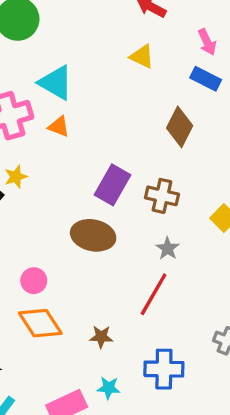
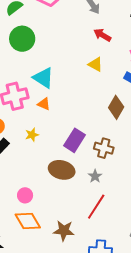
yellow star: (16, 177) -> (32, 135), moved
gray star: (168, 248) -> (95, 176), moved
brown star: (101, 337) -> (64, 231), size x1.5

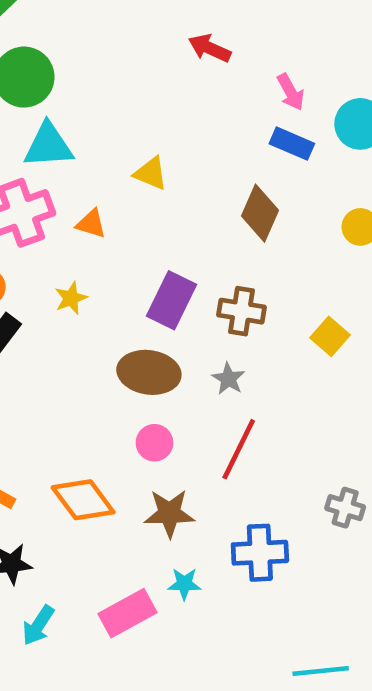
yellow triangle: (95, 64) -> (151, 173), moved
cyan triangle: (43, 78) -> (48, 145), moved, turned -30
pink circle: (25, 195) -> (154, 443), moved

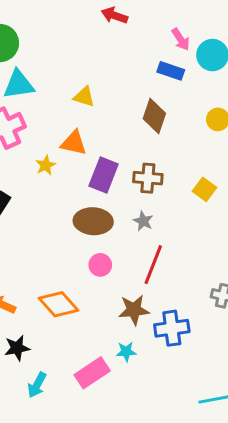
pink arrow: (291, 92) -> (181, 39), moved
orange triangle: (91, 224) -> (74, 143), moved, size x1.4
yellow star: (71, 298) -> (46, 165), moved
brown star: (169, 513) -> (134, 310), moved

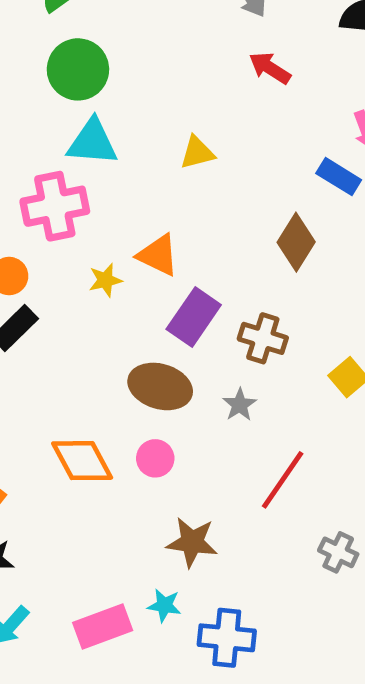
yellow triangle: (84, 97) -> (197, 153), moved, turned -45
red line: (153, 265) -> (283, 480), moved
orange diamond: (59, 304) -> (82, 461), moved
blue cross: (172, 328) -> (227, 638), moved

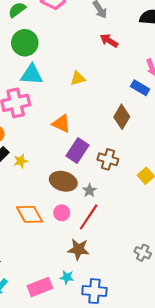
yellow star: (105, 280) -> (21, 161), moved
gray star: (239, 405) -> (89, 191), moved
red line: (283, 480) -> (89, 217), moved

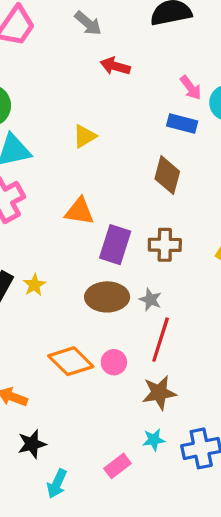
pink circle: (62, 213) -> (114, 362), moved
pink rectangle: (40, 287) -> (117, 466), size x0.7

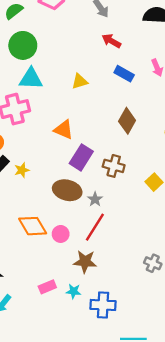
blue rectangle: (182, 124) -> (124, 74), moved
pink rectangle: (117, 466) -> (47, 287), moved

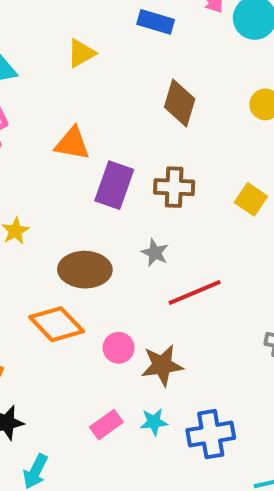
brown ellipse: (67, 190) -> (85, 270), moved
red line: (95, 227) -> (195, 292), moved, turned 48
pink circle: (61, 234) -> (119, 348), moved

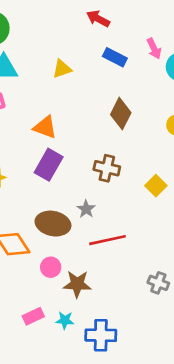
purple rectangle: (114, 185) -> (49, 165), moved
brown ellipse: (85, 270) -> (53, 224), moved

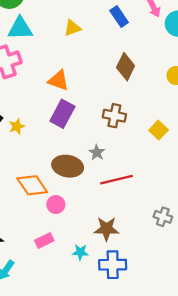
blue rectangle: (115, 57) -> (119, 17), turned 30
pink circle: (51, 267) -> (56, 204), moved
brown star: (77, 284) -> (106, 229), moved
pink rectangle: (33, 316) -> (44, 240), moved

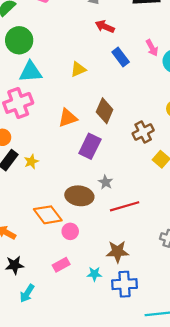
brown diamond: (126, 67) -> (105, 111), moved
orange triangle: (58, 80) -> (68, 118), turned -36
purple rectangle: (62, 114) -> (90, 146), moved
brown cross: (114, 116) -> (143, 132), moved, turned -36

